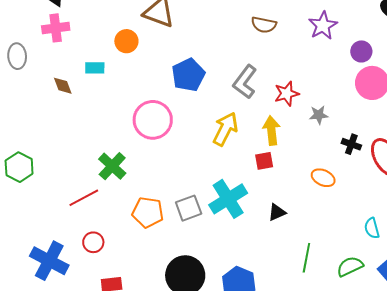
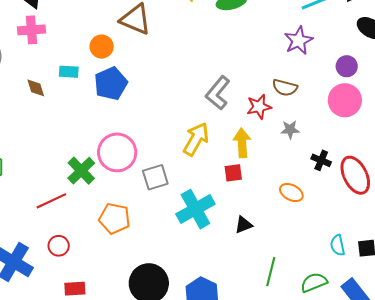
brown semicircle: (264, 25) -> (285, 88), moved
purple circle: (361, 51) -> (347, 66), moved
blue pentagon: (188, 75) -> (111, 83), moved
pink circle: (153, 120) -> (117, 152), moved
gray square: (189, 208) -> (155, 177), moved

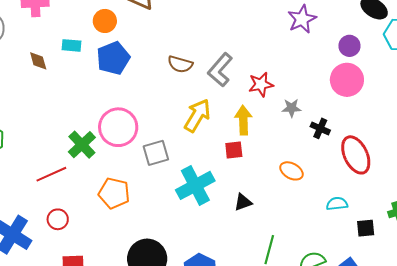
brown semicircle: (285, 88) -> (180, 64), moved
black cross: (321, 160) -> (320, 128), moved
cyan semicircle: (338, 245) -> (337, 204), moved, turned 95

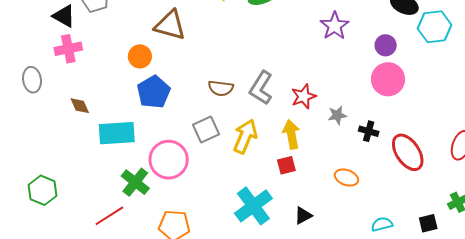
cyan rectangle: (71, 45) -> (117, 133), moved, size x1.8
gray square: (156, 153) -> (206, 129), moved
cyan semicircle: (337, 204) -> (382, 224), moved

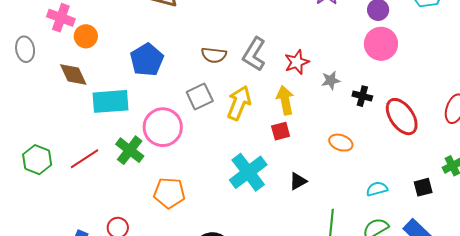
pink cross: (68, 49) -> (61, 18), turned 32
orange circle: (140, 56) -> (86, 36), moved
brown diamond: (80, 106) -> (73, 75), size x1.4
red line: (109, 216) -> (84, 159), moved

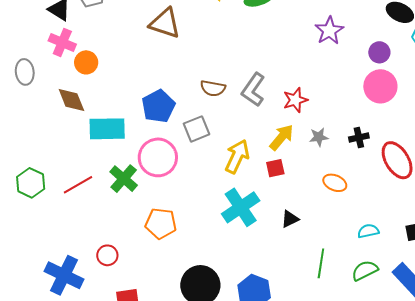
blue pentagon: (147, 60) -> (158, 106), moved
gray star: (331, 80) -> (319, 137), moved
black cross: (362, 96) -> (359, 138), turned -30
yellow arrow: (285, 100) -> (282, 137), turned 48
yellow arrow: (239, 103) -> (237, 156), moved

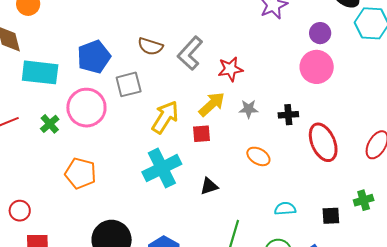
green cross: (124, 179) -> (50, 124), size x0.7
red circle: (107, 255) -> (20, 211), moved

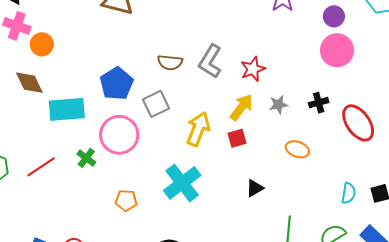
cyan cross: (162, 168) -> (182, 183), moved
orange pentagon: (80, 173) -> (126, 200), size x0.7
cyan semicircle: (285, 209) -> (349, 193), moved, turned 115

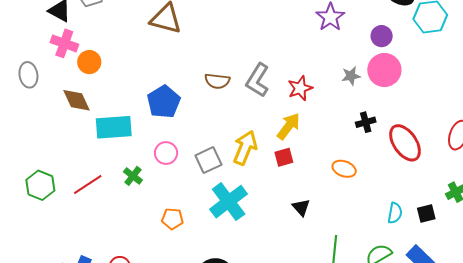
gray square: (156, 104) -> (208, 160), moved
gray star: (278, 105) -> (351, 76), moved
pink circle: (119, 135) -> (166, 153), size x0.6
black triangle: (255, 188) -> (301, 207), turned -42

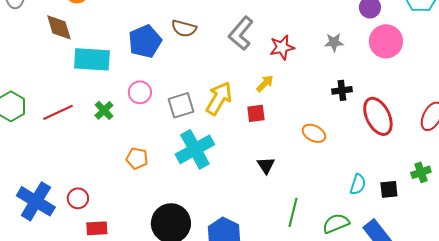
pink circle: (384, 70) -> (386, 41), moved
brown semicircle: (217, 81) -> (184, 28), moved
yellow arrow: (288, 126) -> (265, 83), size x0.7

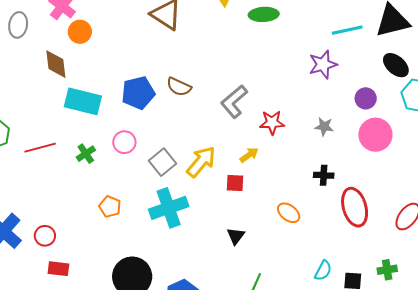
gray square: (181, 105) -> (162, 162), turned -32

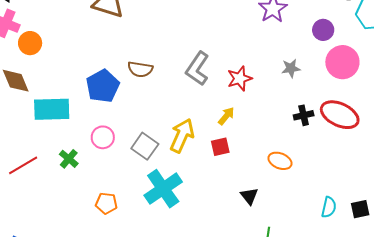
red ellipse: (355, 207) -> (340, 115), moved, turned -33
black triangle: (236, 236) -> (249, 196), moved

